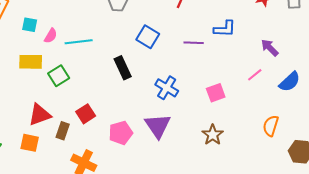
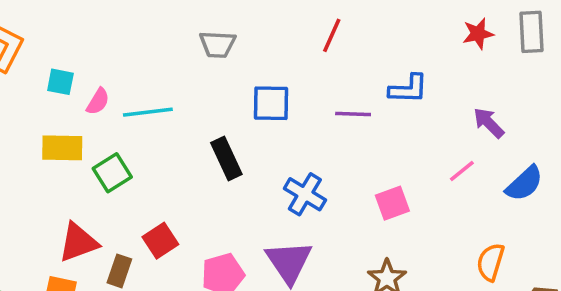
blue square: (148, 37) -> (271, 103), turned -30

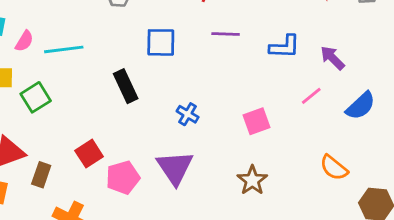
blue L-shape: (408, 89) -> (285, 47), moved
purple line: (353, 114) -> (226, 34), moved
blue cross: (305, 194) -> (188, 114), size x0.7
red square: (160, 241) -> (89, 154), moved
orange semicircle: (490, 262) -> (334, 168), turned -68

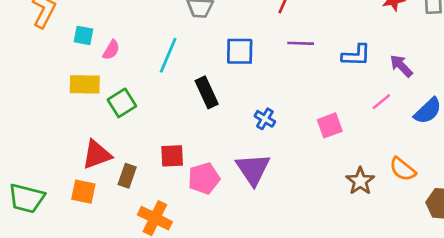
cyan line: (64, 49) -> (168, 55), moved, turned -60
red square: (89, 154) -> (172, 156), turned 30
brown star: (252, 180) -> (360, 181), moved

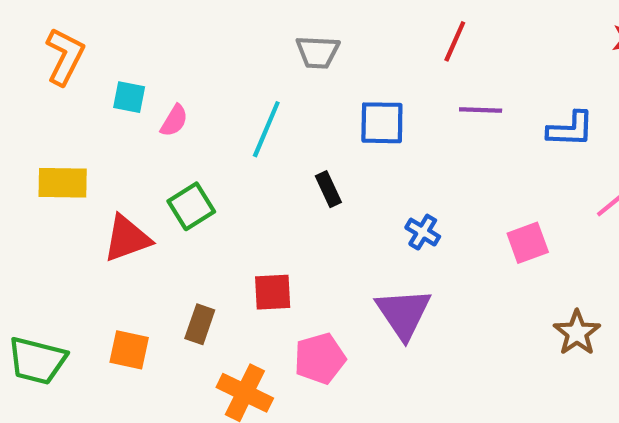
yellow rectangle: (85, 84) -> (63, 183), moved
black rectangle: (207, 92) -> (328, 189), size x0.7
red triangle: (97, 155) -> (127, 238), moved
pink pentagon: (204, 178) -> (320, 358), moved

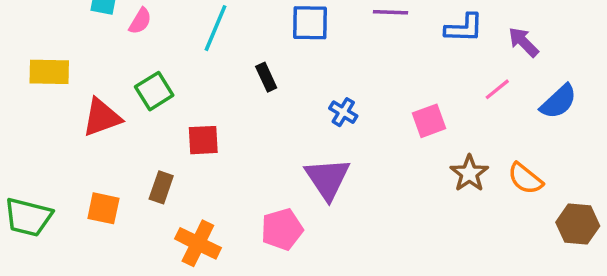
red square: (273, 292) -> (203, 140), moved
brown star: (577, 333) -> (469, 173), moved
pink pentagon: (320, 358) -> (282, 229), moved

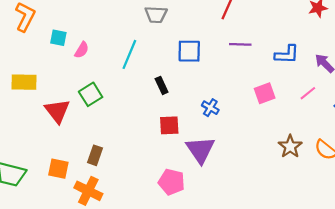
red triangle: (102, 117) -> (57, 111), turned -48
pink square: (429, 121) -> (265, 93), moved
red square: (203, 140) -> (169, 125), moved
pink pentagon: (282, 229) -> (171, 182), turned 30
orange cross: (198, 243) -> (88, 191), moved

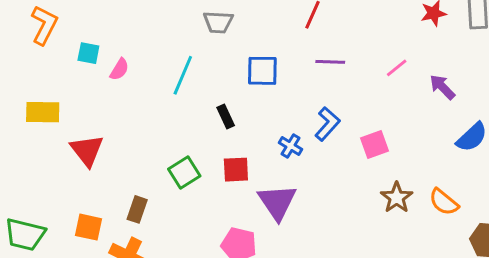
blue L-shape: (287, 54) -> (327, 124), moved, turned -50
pink square: (265, 93) -> (375, 145), moved
pink line: (308, 93) -> (397, 68), moved
green square: (91, 94) -> (184, 173), moved

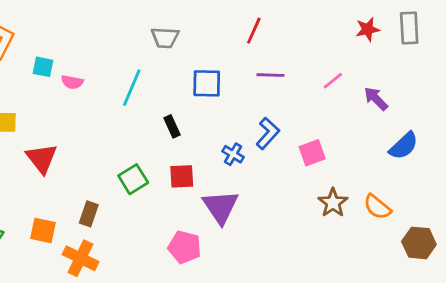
pink semicircle: (119, 69) -> (72, 82), turned 70

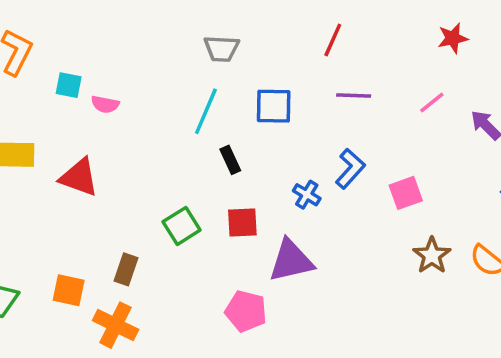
red star: (368, 29) -> (453, 38), moved
cyan line: (132, 88) -> (206, 111), moved
red triangle: (42, 158) -> (79, 177), moved, turned -32
purple triangle: (221, 207) -> (291, 261), turned 51

